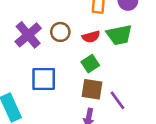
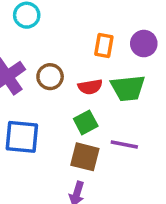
purple line: (117, 100) -> (124, 144), moved, turned -48

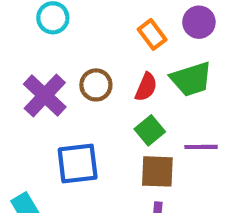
orange rectangle: (104, 45) -> (152, 34), turned -35
red semicircle: (90, 87) -> (146, 87), turned -45

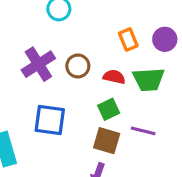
red semicircle: (146, 87) -> (114, 77), turned -115

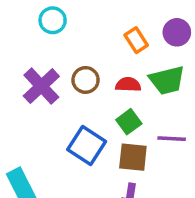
blue square: (50, 120) -> (87, 146), moved, turned 36

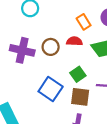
red semicircle: (128, 85) -> (74, 41), moved
purple cross: (41, 86) -> (22, 50), turned -35

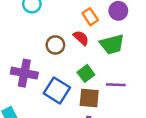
red semicircle: (74, 41) -> (81, 38), turned 42
purple cross: (22, 50) -> (24, 73), moved

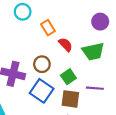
orange rectangle: (90, 17) -> (48, 28), moved
brown circle: (55, 45) -> (42, 64), moved

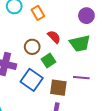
orange rectangle: (48, 28) -> (38, 13), moved
brown circle: (42, 64) -> (32, 47), moved
green square: (68, 77) -> (49, 61), moved

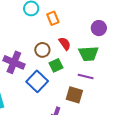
purple line: (81, 78) -> (86, 76), moved
brown square: (58, 88) -> (74, 95), moved

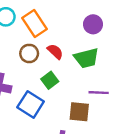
orange rectangle: (53, 18) -> (34, 23), size x1.5
brown circle: (42, 50) -> (29, 53), moved
purple line: (86, 76) -> (99, 93), moved

